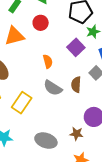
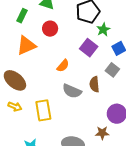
orange semicircle: (48, 61) -> (63, 66), turned 64
yellow rectangle: (22, 103) -> (43, 110), turned -35

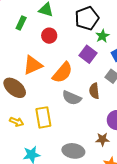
orange triangle: (26, 45) -> (33, 65), moved
orange semicircle: (63, 66) -> (62, 73), size x1.6
yellow arrow: (15, 106) -> (17, 122), moved

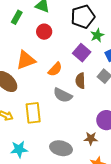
orange semicircle: (62, 73) -> (55, 69), size x0.7
brown semicircle: (94, 91) -> (80, 81), moved

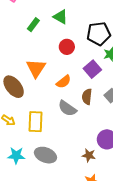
red circle: (44, 32) -> (67, 47), moved
orange triangle: (26, 60) -> (36, 68), turned -45
gray ellipse: (61, 148) -> (45, 155), moved

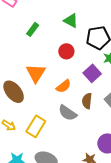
green triangle: (60, 17) -> (71, 21), moved
yellow rectangle: (35, 122) -> (36, 126), turned 30

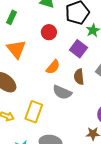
orange triangle: (36, 73) -> (16, 49), moved

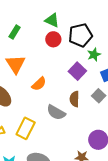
red circle: (49, 32) -> (53, 39), moved
orange semicircle: (53, 67) -> (39, 84), moved

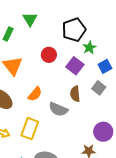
green triangle: (52, 20) -> (30, 19), moved, turned 42
red circle: (53, 39) -> (49, 55), moved
orange semicircle: (39, 84) -> (35, 94), moved

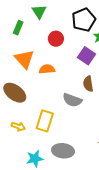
red circle: (49, 55) -> (56, 39), moved
orange semicircle: (35, 94) -> (47, 69), moved, turned -133

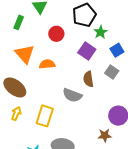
yellow arrow: (18, 127) -> (16, 114), moved, turned -88

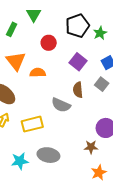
green star: (101, 32) -> (100, 33), moved
yellow rectangle: (45, 116) -> (32, 124), turned 55

